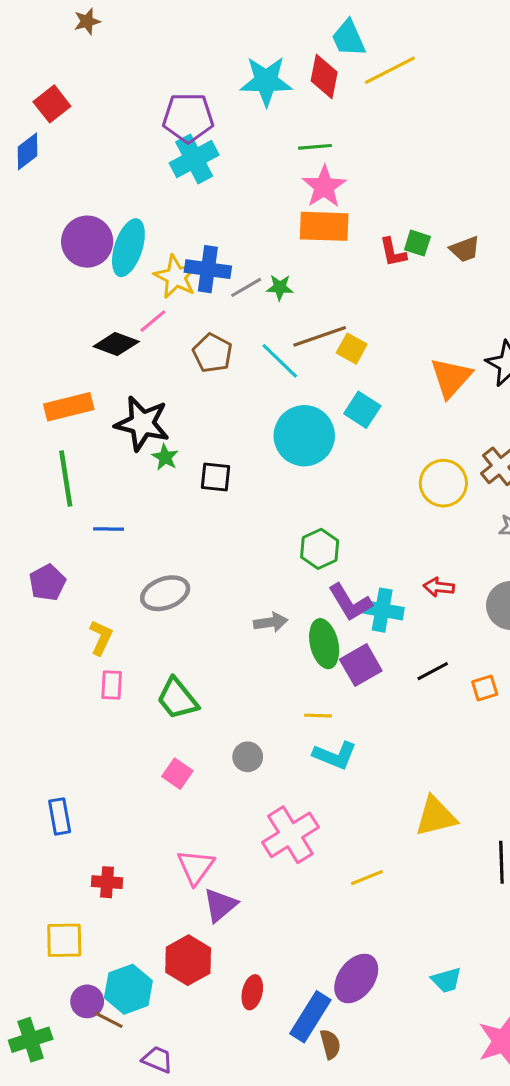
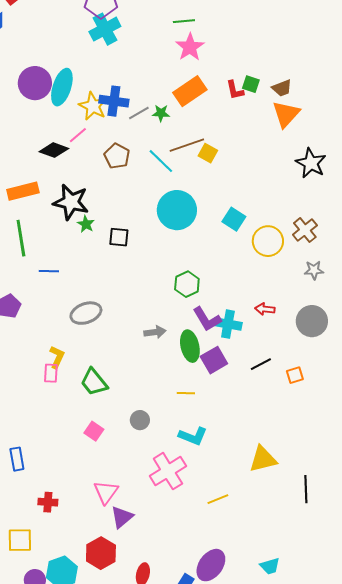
orange rectangle: (324, 226) -> (190, 91), moved, turned -36
orange triangle: (451, 378) -> (286, 114), moved
cyan square: (362, 410) -> (234, 219), moved
yellow L-shape: (101, 638) -> (57, 357), moved
cyan L-shape: (335, 755) -> (193, 436), moved

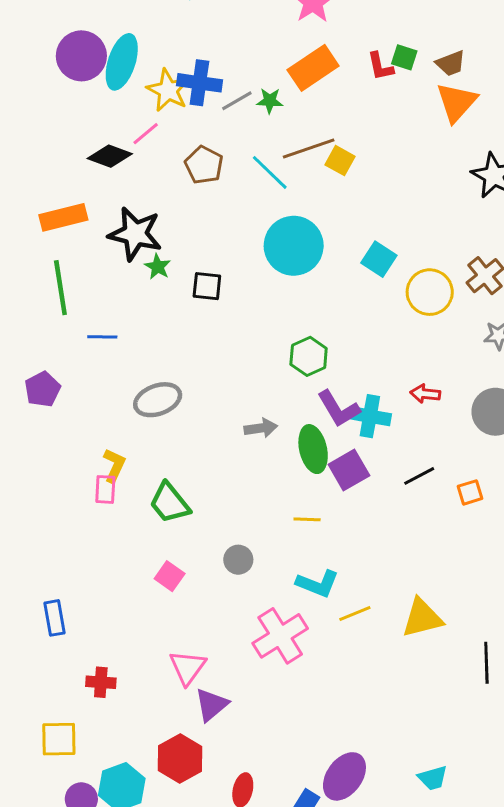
yellow line: (218, 499) -> (355, 613), moved

